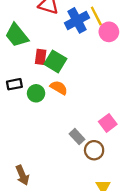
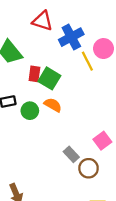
yellow line: (96, 16) -> (87, 61), moved

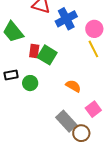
yellow line: (87, 61) -> (93, 49), moved
orange semicircle: (53, 105) -> (73, 86), moved
gray rectangle: (71, 154) -> (66, 121), size x1.5

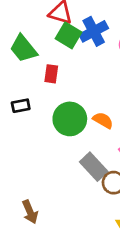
green square: (47, 55) -> (68, 35), moved
green circle: (30, 83) -> (70, 119), moved, size x1.6

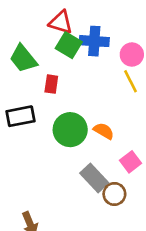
blue cross: (94, 31) -> (94, 41), turned 32
black rectangle: (21, 106) -> (21, 116), size x1.5

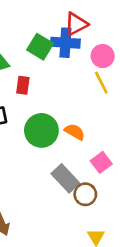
red triangle: (61, 22) -> (76, 24), moved, turned -45

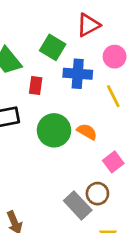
blue cross: (65, 43) -> (78, 74), moved
yellow line: (101, 83) -> (113, 96), moved
gray rectangle: (65, 178) -> (78, 205), moved

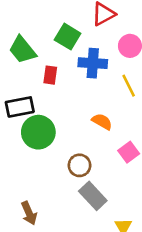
green circle: (54, 130) -> (38, 132), moved
brown circle: (97, 194) -> (79, 165), moved

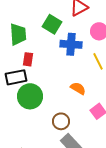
green trapezoid: (22, 50) -> (18, 34), turned -145
red rectangle: (50, 75) -> (28, 59), moved

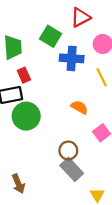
red rectangle: (28, 59) -> (24, 75), turned -32
brown circle: (61, 121) -> (68, 151), moved

